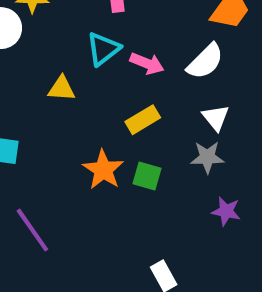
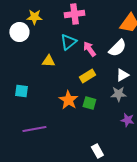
pink arrow: (147, 63) -> (89, 49), turned -147
white triangle: (216, 118) -> (122, 75), turned 40
purple line: (32, 230) -> (34, 129), turned -65

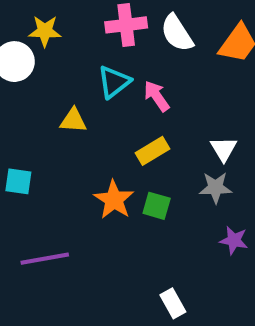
white semicircle: (117, 48) -> (177, 33), moved, turned 102
white triangle: (122, 75) -> (224, 149), turned -32

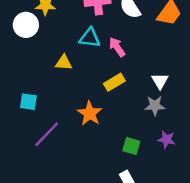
cyan triangle: (114, 82) -> (90, 38), turned 45
green square: (157, 206) -> (131, 146), moved
purple line: (45, 259) -> (47, 134), moved, turned -36

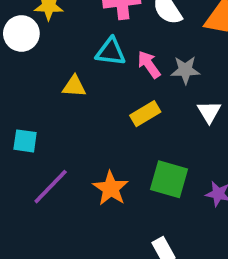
gray star: (155, 106) -> (185, 70), moved
orange star: (90, 113) -> (111, 188), moved
green square: (131, 146) -> (169, 179), moved, size x1.5

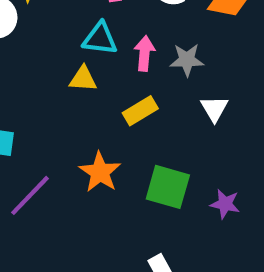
pink arrow: (149, 64) -> (144, 53), turned 40
yellow triangle: (74, 86) -> (83, 79), moved
orange star: (111, 188) -> (100, 172), moved

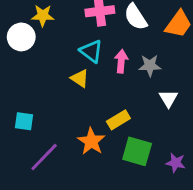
cyan triangle: (100, 39) -> (91, 51), turned 30
yellow triangle: (83, 79) -> (80, 78), turned 30
yellow rectangle: (140, 111) -> (118, 120), moved

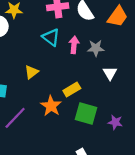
yellow triangle: (80, 78) -> (31, 72), moved, turned 48

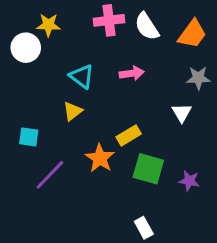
cyan triangle: (51, 37) -> (82, 76), moved
pink arrow: (74, 45) -> (132, 73), turned 77
gray star: (96, 48) -> (198, 78), moved

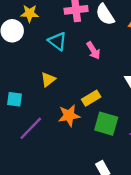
pink arrow: (132, 73) -> (93, 51), turned 66
cyan triangle: (82, 76) -> (57, 41), moved
orange star: (100, 158) -> (69, 116), turned 30

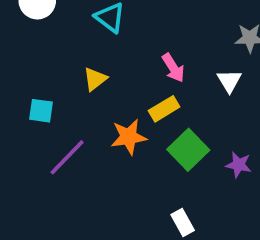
pink arrow: (93, 51) -> (173, 68), moved
green square: (106, 124) -> (188, 150), turned 30

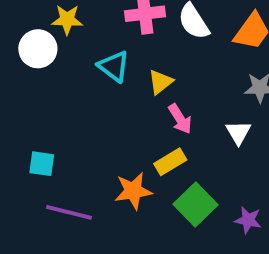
yellow triangle: (95, 79) -> (161, 82), moved
purple line: (67, 157) -> (69, 212), turned 60

